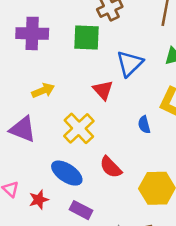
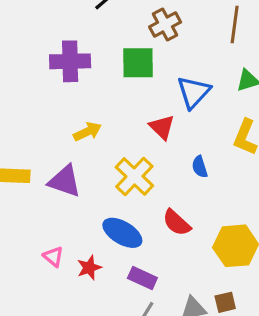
blue semicircle: (144, 125) -> (200, 167), moved

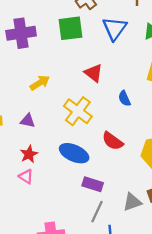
blue triangle: (194, 92) -> (115, 29), moved
purple triangle: (65, 181) -> (28, 121), size x0.6
red star: (89, 268) -> (29, 154), moved

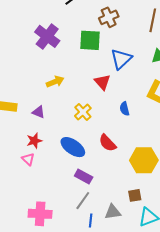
blue triangle: (115, 29) -> (121, 59), moved
purple cross: (21, 33) -> (47, 36), turned 35
yellow cross: (78, 111) -> (83, 112), size x0.7
gray triangle: (132, 202) -> (113, 212), moved

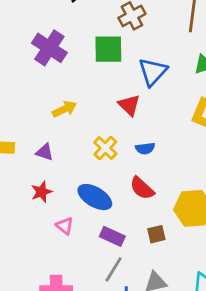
blue semicircle: (124, 109) -> (145, 148), moved, turned -80
pink triangle: (28, 159) -> (65, 226), moved
brown square: (135, 195) -> (156, 234), moved

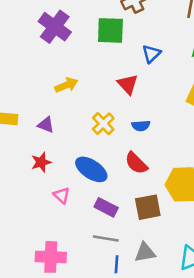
blue triangle: (153, 72) -> (151, 54), size x0.7
brown square: (156, 234) -> (148, 207), size x1.5
gray line: (114, 269) -> (106, 239), turned 65

